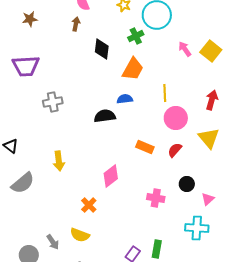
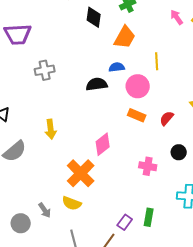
pink circle: (176, 118) -> (138, 86), moved
orange cross: (89, 205) -> (81, 173), size x1.8

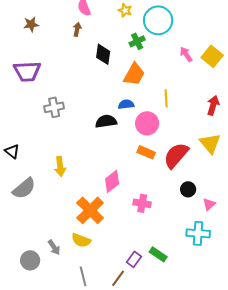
red semicircle: (167, 118) -> (176, 155), size x1.8
pink cross: (148, 166) -> (142, 203), moved
green rectangle: (149, 217) -> (158, 254), turned -66

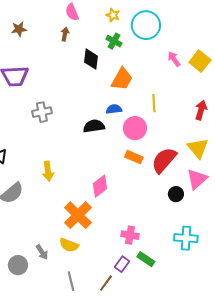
green cross: (137, 41) -> (114, 41), moved, turned -35
pink cross: (142, 203) -> (130, 235), moved
pink triangle: (209, 204) -> (197, 179), moved, size x1.6

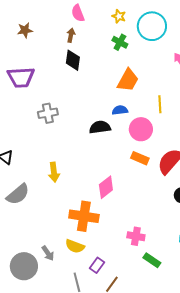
black diamond: (91, 59) -> (73, 60), moved
orange cross: (78, 215) -> (84, 216), turned -36
purple rectangle: (122, 264) -> (97, 265), moved
gray circle: (18, 265) -> (24, 266), size x1.4

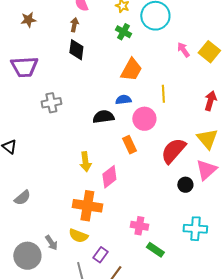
orange rectangle: (140, 158) -> (129, 145), moved, turned 42
yellow arrow: (54, 172) -> (85, 162), moved
gray semicircle: (18, 194) -> (22, 198), moved, size x0.7

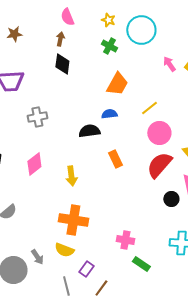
yellow line: (163, 94) -> (149, 108), turned 54
pink circle: (144, 119) -> (159, 133), moved
pink diamond: (109, 177) -> (34, 164), moved

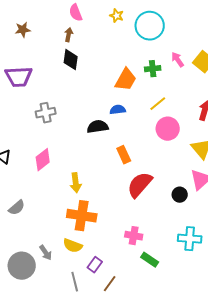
green cross: (109, 46) -> (153, 69), moved, turned -35
red semicircle: (159, 165) -> (140, 185), moved
yellow arrow: (71, 176) -> (76, 183), moved

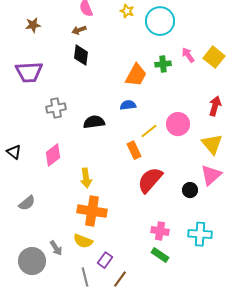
brown arrow: (69, 35) -> (79, 30), turned -120
yellow line: (158, 104) -> (149, 131), moved
black semicircle: (98, 127) -> (94, 122), moved
pink cross: (134, 236) -> (160, 231), moved

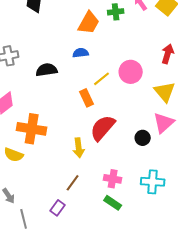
yellow arrow: (86, 178) -> (79, 148), moved
orange cross: (92, 211) -> (32, 129), moved
yellow semicircle: (83, 241) -> (14, 155), moved
gray line: (85, 277) -> (24, 219), moved
brown line: (120, 279) -> (73, 183), moved

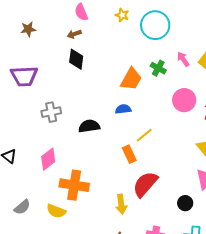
green cross: (116, 12) -> (158, 68), turned 35
pink circle: (131, 72) -> (184, 100), moved
black circle: (143, 138) -> (185, 203), moved

